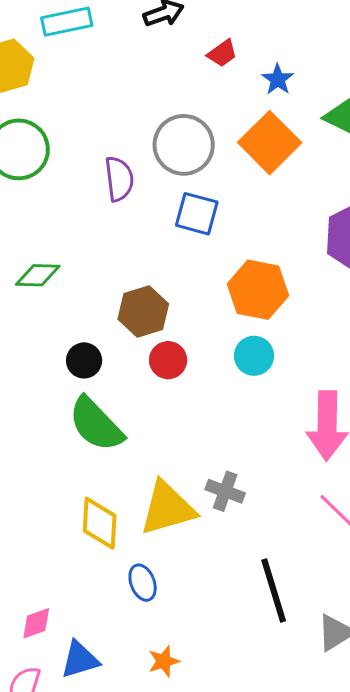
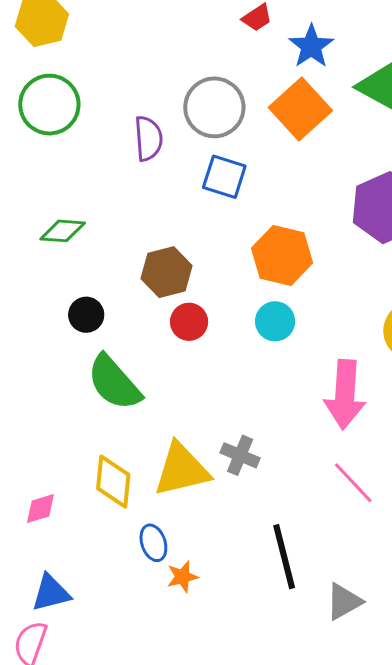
blue star: (278, 79) -> (311, 46), size x1.4
black circle: (84, 360) -> (86, 315), moved
pink diamond: (36, 623) -> (40, 508), moved
blue triangle: (80, 660) -> (51, 593), moved
orange star: (164, 661) -> (182, 577), moved

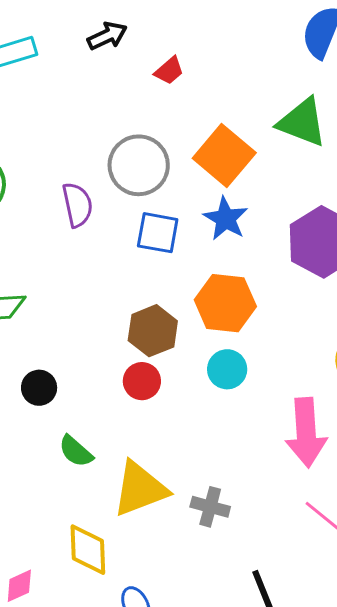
blue star: (311, 46) -> (226, 219), moved
brown hexagon: (166, 272) -> (153, 331), moved
green semicircle: (114, 383) -> (76, 451), size x0.6
yellow triangle: (182, 470) -> (140, 489), moved

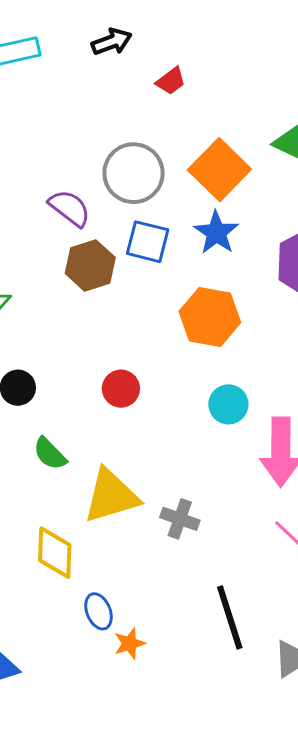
purple semicircle: (77, 205) -> (70, 208), turned -45
brown hexagon: (153, 331) -> (90, 265), moved
cyan circle: (227, 369) -> (228, 404), moved

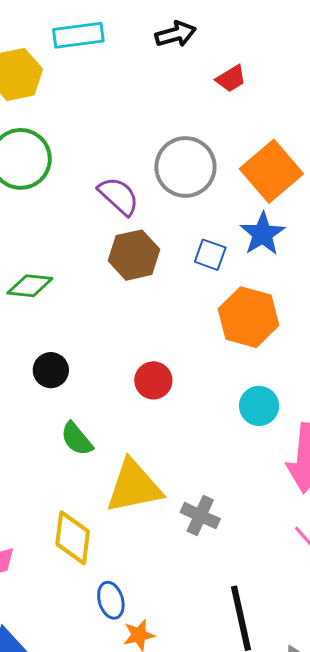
blue square: (148, 242) -> (210, 255), moved, size x0.7

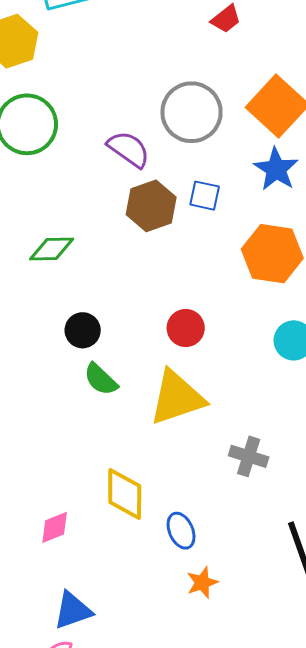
blue square: (210, 255) -> (205, 196), moved
green semicircle: (77, 439) -> (101, 379), moved
yellow triangle: (134, 486) -> (177, 398), moved
blue ellipse: (111, 600) -> (181, 531), moved

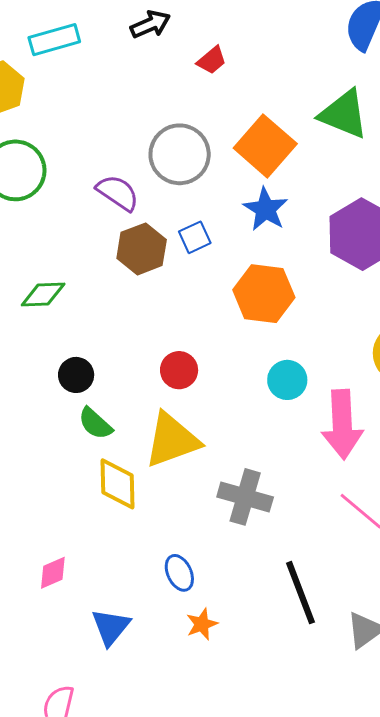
blue square: (205, 196) -> (195, 237), turned -36
gray cross: (249, 456) -> (245, 497), size x1.4
yellow diamond: (125, 494) -> (118, 484), moved
blue triangle: (73, 610) -> (111, 627), moved, turned -30

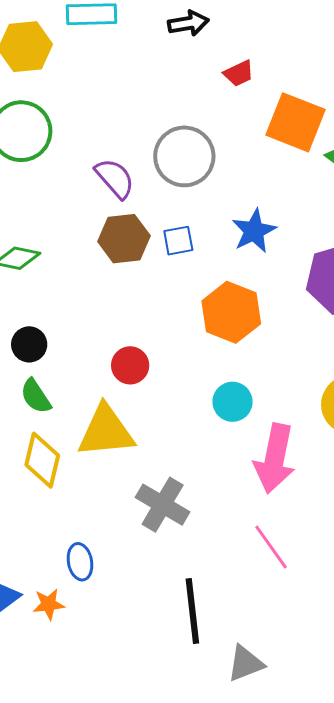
orange square: (265, 146) -> (295, 122), moved, turned -34
orange star: (202, 624) -> (49, 604), moved

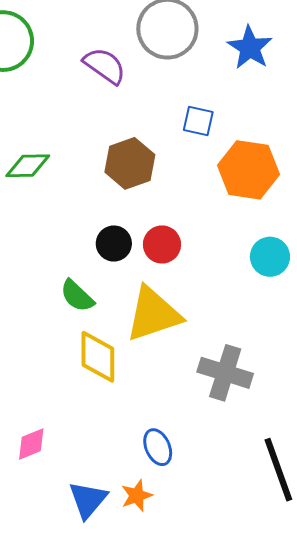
blue star: (254, 231) -> (250, 48), moved
brown hexagon: (124, 239) -> (130, 163), moved
blue square: (178, 241) -> (198, 121), moved, turned 36
black circle: (29, 344) -> (114, 244), moved

